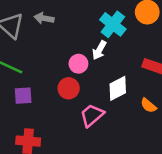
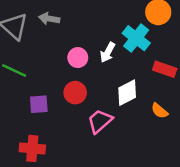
cyan cross: (113, 24) -> (136, 38), moved
pink circle: (78, 64) -> (78, 58), moved
purple square: (23, 96) -> (39, 104), moved

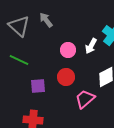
gray arrow: (49, 19) -> (46, 20), turned 42

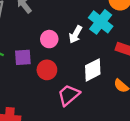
purple square: (38, 86) -> (23, 57), moved

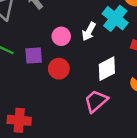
pink trapezoid: (69, 95) -> (96, 101), moved

